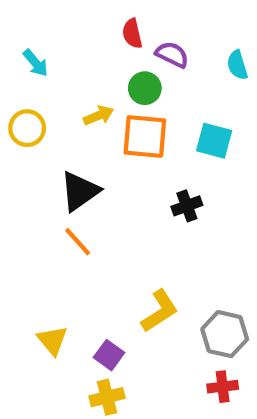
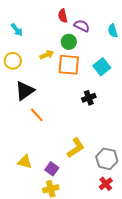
cyan square: (214, 141) -> (102, 67), turned 36
black triangle: (80, 191) -> (25, 91), moved
yellow triangle: (52, 340) -> (25, 162), turned -35
red cross: (223, 387) -> (106, 184), turned -32

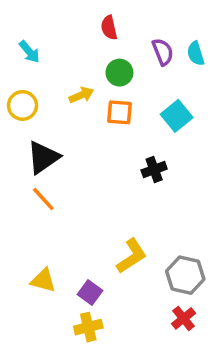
purple semicircle: (82, 26) -> (163, 52), moved, turned 42
orange square: (69, 65) -> (119, 112), size x0.7
orange line: (37, 115) -> (43, 199), moved

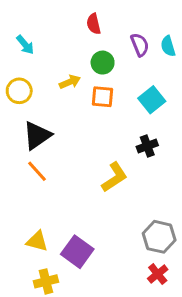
black cross: (154, 170) -> (147, 146), moved
yellow L-shape: (132, 256) -> (114, 177), moved
purple square: (90, 292) -> (77, 252), size x1.5
yellow cross: (88, 327) -> (46, 281), moved

